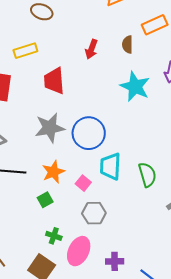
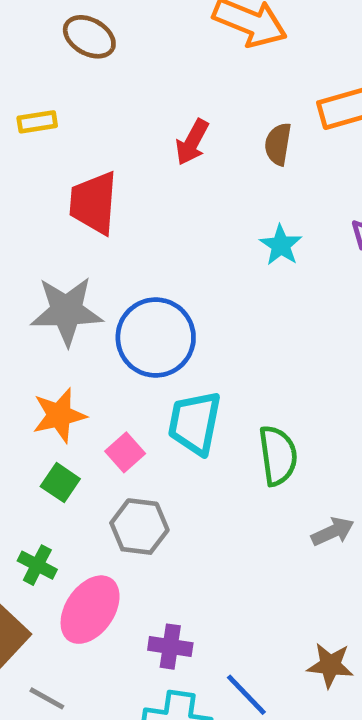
yellow rectangle: (25, 51) -> (37, 122), size x0.7
cyan star: (135, 87) -> (281, 245), size x0.6
green square: (45, 200) -> (60, 483), moved, turned -35

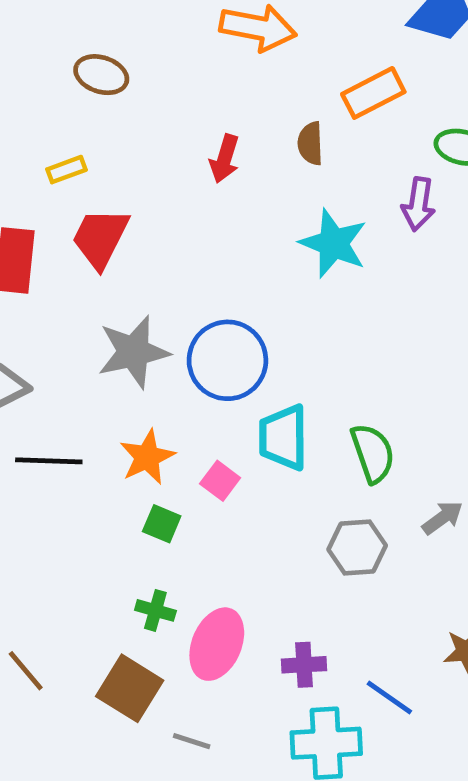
red trapezoid: (94, 203) -> (100, 238), moved, turned 34
cyan star: (281, 245) -> (333, 243), size x1.6
gray hexagon: (139, 527) -> (357, 547), moved

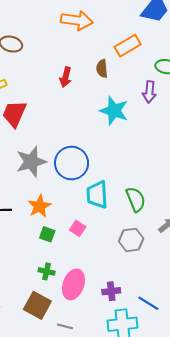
pink square: (220, 481) -> (78, 228), moved

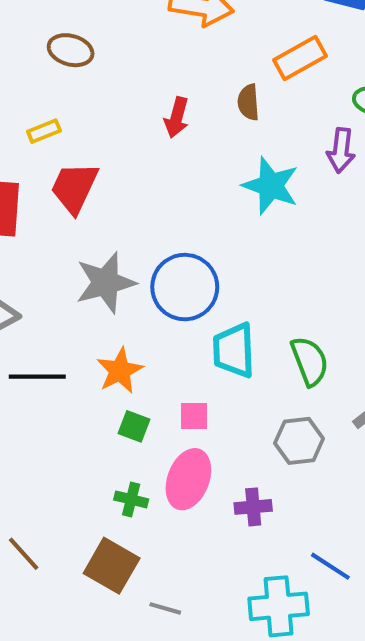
pink square: (78, 228) -> (194, 416), turned -35
pink ellipse: (74, 284) -> (188, 479), moved
purple cross: (111, 291) -> (253, 507), moved

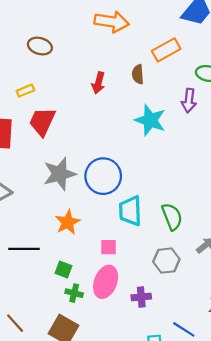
black line: (37, 377) -> (24, 249), moved
green square: (134, 426) -> (63, 269), moved

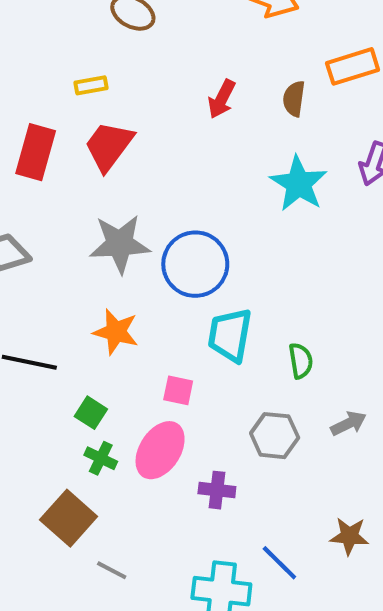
green semicircle: (172, 217) -> (301, 361), size x0.7
orange star: (68, 222) -> (116, 332), turned 30

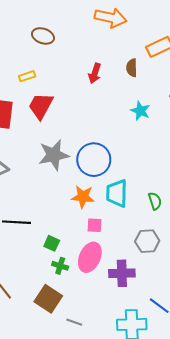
cyan star: (299, 184) -> (140, 111), size x0.7
orange star: (116, 332) -> (83, 197), moved
purple cross: (217, 490) -> (122, 273), size x1.4

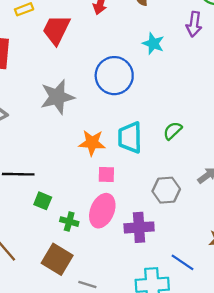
red trapezoid: (41, 106) -> (56, 30), moved
blue circle: (94, 160) -> (114, 76), moved
green semicircle: (155, 201) -> (173, 131), moved, turned -114
green square: (52, 243) -> (43, 201), moved

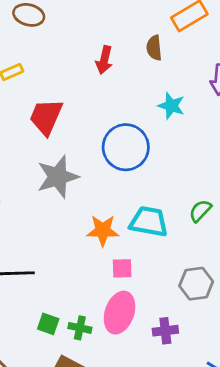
red trapezoid: (56, 30) -> (46, 117), moved
cyan trapezoid: (130, 137) -> (149, 222), turned 104
green square: (43, 201) -> (48, 324), moved
purple cross: (139, 227) -> (165, 331), size x0.7

